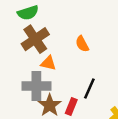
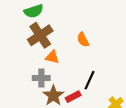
gray cross: (36, 86) -> (41, 78), size x0.7
red rectangle: (71, 106) -> (73, 97), turned 40

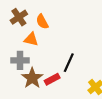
brown cross: (40, 35) -> (19, 17), size x0.7
orange semicircle: (83, 40) -> (42, 22), moved

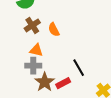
orange triangle: (31, 39) -> (36, 50), moved
black line: (69, 63) -> (79, 68), turned -54

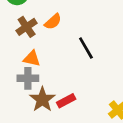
orange semicircle: (54, 30) -> (53, 22), moved, turned -104
black line: (79, 68) -> (86, 48), moved

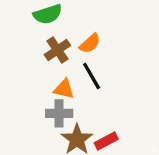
black line: (86, 48) -> (92, 76), moved

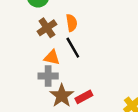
orange semicircle: (90, 43) -> (72, 23), turned -56

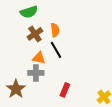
brown star: (62, 96) -> (16, 89), moved
red rectangle: (84, 97) -> (65, 90), turned -40

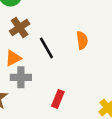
orange semicircle: (55, 30) -> (82, 40), moved
orange triangle: (39, 58) -> (13, 58), moved, turned -40

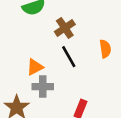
brown cross: (20, 28) -> (65, 28), moved

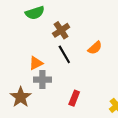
orange semicircle: (105, 49) -> (95, 48), turned 56

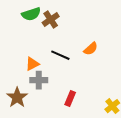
brown cross: (61, 30) -> (51, 19), moved
black line: (64, 54) -> (60, 55), turned -36

